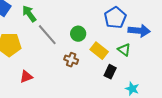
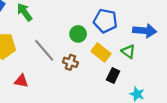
blue pentagon: (115, 18) -> (105, 21), moved, turned -30
gray line: (47, 35) -> (44, 50), moved
red triangle: (26, 77) -> (21, 81), turned 32

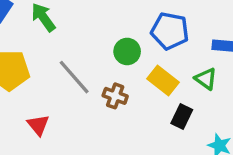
red triangle: (21, 81) -> (38, 125), turned 40

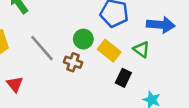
green circle: (127, 51) -> (83, 39), moved

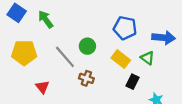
green circle: (83, 39) -> (87, 46), moved
brown cross: (73, 62) -> (86, 78), moved

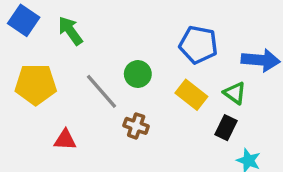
black rectangle: (132, 82) -> (226, 128), moved
red triangle: (42, 87) -> (65, 140), turned -48

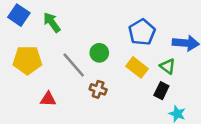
blue pentagon: (198, 45) -> (142, 32), turned 30

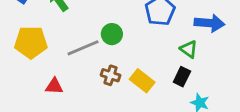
gray line: (74, 65) -> (83, 48), turned -72
yellow rectangle: (137, 67) -> (142, 81), moved

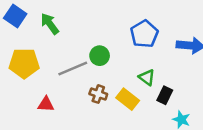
green triangle: (189, 49) -> (147, 77), moved

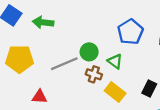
green arrow: (50, 24) -> (43, 22), turned -48
green triangle: (147, 77) -> (115, 61), moved
brown cross: (98, 94) -> (94, 74), moved

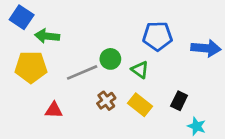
green arrow: (43, 22) -> (47, 36), moved
blue pentagon: (130, 32) -> (157, 36), turned 30
brown cross: (94, 74) -> (106, 101), moved, turned 35

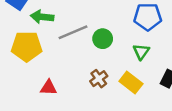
green triangle: (140, 70) -> (141, 52), moved, turned 30
gray line: (82, 72) -> (73, 32), moved

